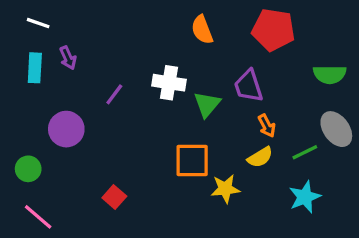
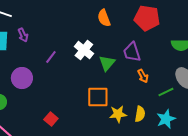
white cross: (169, 83) -> (84, 50), turned 30
yellow semicircle: (260, 157) -> (140, 114), moved, turned -49

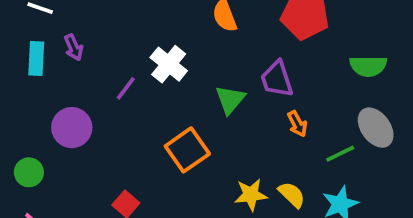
white cross: (84, 50) -> (169, 64), moved
orange square: (98, 97) -> (187, 150), moved, turned -35
yellow semicircle: (140, 114) -> (292, 195), turned -56

